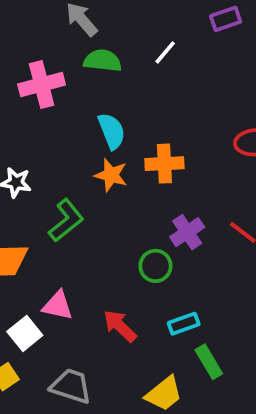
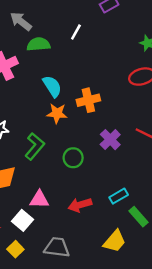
green circle: (155, 266) -> (73, 158), moved
red arrow: (120, 326) -> (80, 205), turned -50

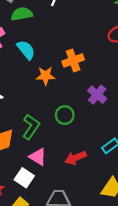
cyan semicircle: (52, 86) -> (26, 50), moved
green L-shape: (35, 146) -> (31, 127), moved
pink triangle: (39, 200) -> (38, 157), turned 36

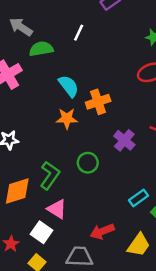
cyan semicircle: (26, 50) -> (69, 86), moved
red arrow: (76, 158) -> (102, 231), moved

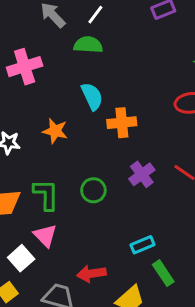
white line: (79, 33) -> (95, 15), moved
green semicircle: (41, 49) -> (88, 45), moved
orange star: (67, 118) -> (55, 131), moved
green L-shape: (50, 175) -> (46, 195), turned -48

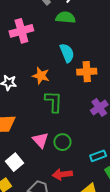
green circle: (93, 190) -> (62, 142), moved
green L-shape: (46, 195) -> (54, 102), moved
pink triangle: (45, 236) -> (41, 140), moved

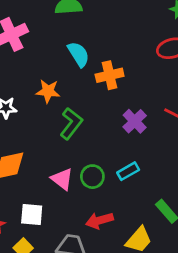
green L-shape: (54, 102) -> (71, 123), turned 45
cyan rectangle: (98, 156) -> (128, 171), moved
white square: (15, 162) -> (32, 215), turned -36

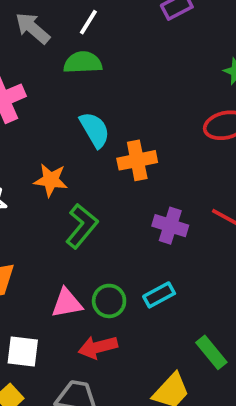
purple cross: (135, 121) -> (170, 226), turned -30
pink triangle: (62, 179) -> (67, 303), turned -50
red arrow: (99, 220) -> (98, 347), moved

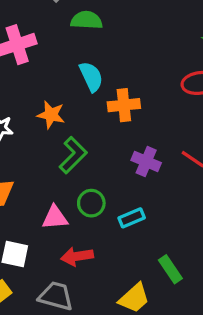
green circle: (109, 301) -> (91, 203), moved

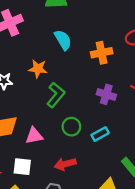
orange cross: (124, 105) -> (102, 53), moved
pink triangle: (55, 218) -> (34, 136), moved

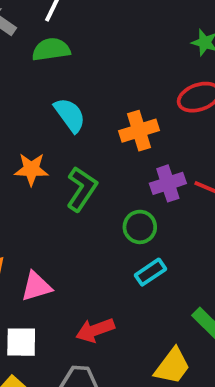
purple cross: (106, 94) -> (168, 183), moved, turned -30
green L-shape: (56, 95) -> (82, 189), moved
green circle: (71, 127) -> (140, 227), moved

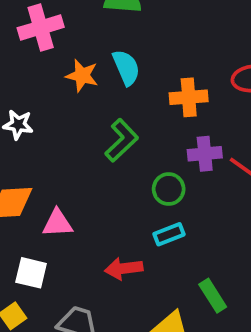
orange star: (31, 169) -> (82, 76), moved
red arrow: (95, 330) -> (124, 268), moved

